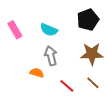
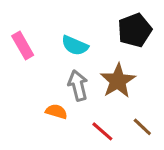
brown star: (92, 54) -> (118, 81), moved, turned -30

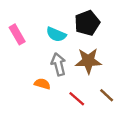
black pentagon: (135, 30) -> (87, 23), moved
brown star: (118, 81) -> (88, 61), turned 30

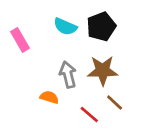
cyan semicircle: (56, 34) -> (65, 27), moved
brown line: (107, 95) -> (115, 103), moved

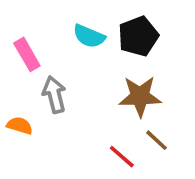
gray arrow: (68, 75) -> (54, 95), moved
orange semicircle: (49, 97) -> (20, 126), moved

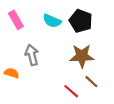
black pentagon: (138, 36) -> (81, 21), turned -30
pink rectangle: (27, 54) -> (16, 20), moved

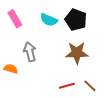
brown line: (91, 82) -> (90, 86), moved
red line: (71, 91) -> (67, 86), turned -56

